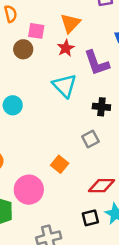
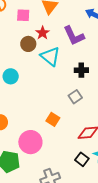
red star: (66, 48) -> (43, 33), moved
brown circle: (23, 49) -> (28, 44), moved
black square: (90, 218) -> (82, 159), turned -32

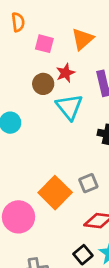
gray square: (75, 97) -> (88, 183), moved
orange square: (53, 119) -> (55, 193), size x1.6

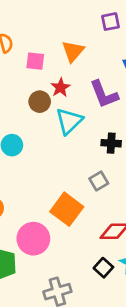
cyan triangle: (69, 107) -> (69, 121), turned 32
gray square: (88, 183) -> (99, 181), moved

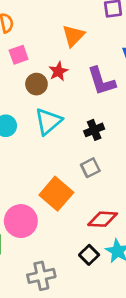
pink square: (35, 61) -> (19, 55), moved, turned -30
cyan triangle: (69, 121) -> (48, 121), moved
black cross: (111, 143) -> (94, 130), moved, turned -30

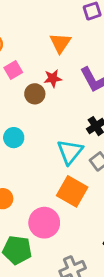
red star: (58, 71) -> (53, 78), turned 30
cyan triangle: (48, 121) -> (70, 152), moved

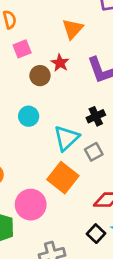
red star: (53, 78) -> (60, 63), turned 30
cyan circle: (14, 138) -> (29, 116), moved

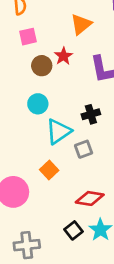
cyan circle: (29, 116) -> (38, 104), moved
orange square: (63, 178) -> (49, 170), size x0.6

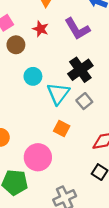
brown circle: (42, 66) -> (16, 45), moved
black cross: (91, 114) -> (80, 70), size x1.5

